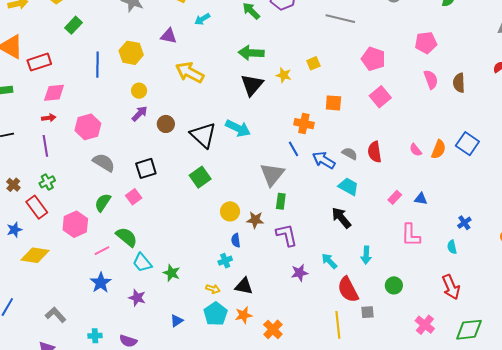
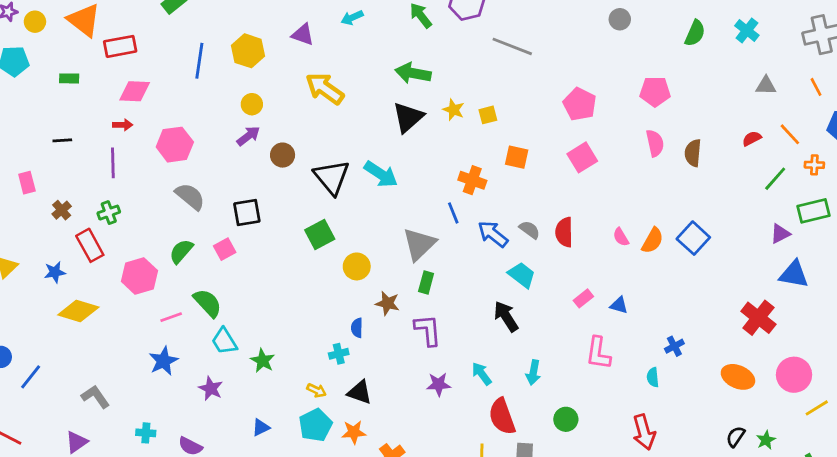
gray line: (340, 19) -> (512, 46), moved
yellow square: (313, 63) -> (488, 115), moved
yellow circle: (230, 211) -> (357, 266), moved

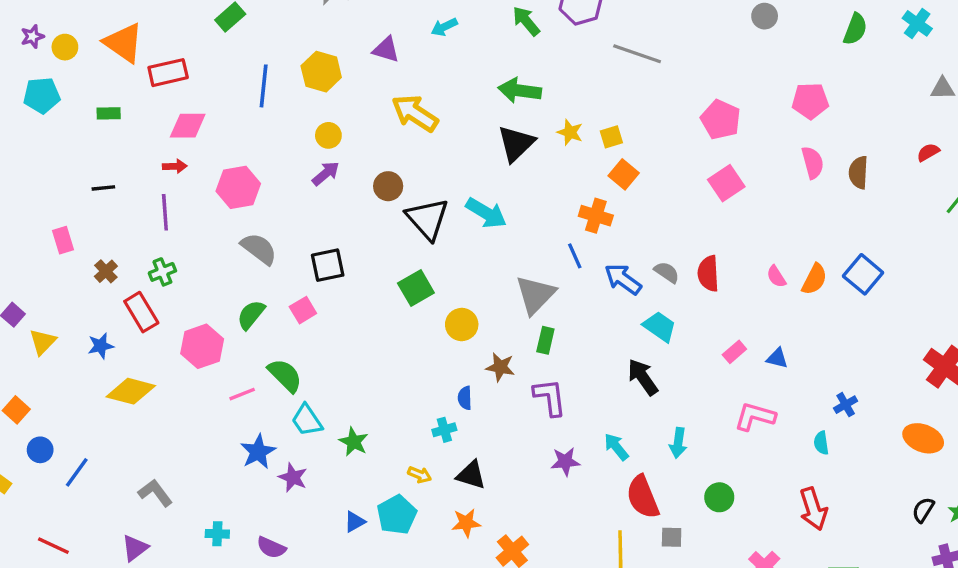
brown circle: (283, 155) -> (388, 186), moved
orange square: (517, 157) -> (624, 174), moved, turned 30
pink L-shape: (598, 353) -> (755, 417), turned 100
blue star: (164, 361) -> (258, 452), moved
cyan pentagon: (315, 425) -> (397, 515), moved

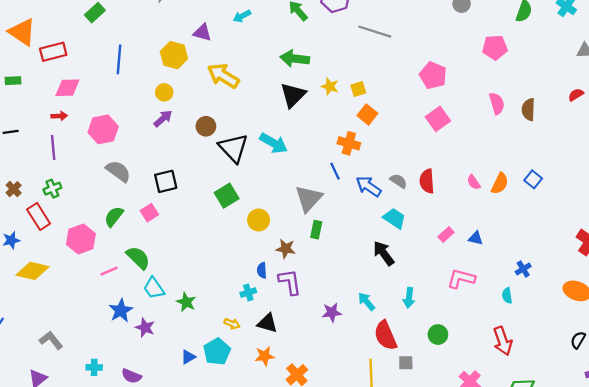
yellow hexagon: (321, 72) -> (174, 55), moved
pink pentagon: (810, 101) -> (495, 47), moved
blue square: (863, 274) -> (533, 179), size x0.7
purple L-shape: (550, 397) -> (290, 282), moved

